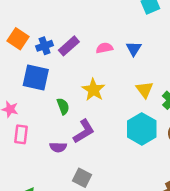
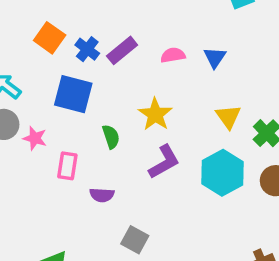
blue cross: (45, 46) -> (87, 49), turned -35
purple L-shape: (84, 131) -> (164, 162), moved
pink rectangle: (21, 134) -> (67, 166), moved

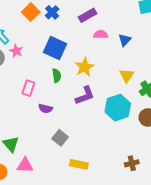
blue cross: (87, 49) -> (52, 12), moved
purple rectangle: (122, 50) -> (87, 15), moved
blue square: (73, 94) -> (55, 48), moved
pink star: (35, 138) -> (16, 51), moved

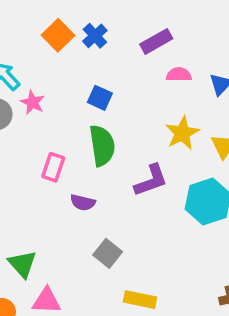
blue square: (55, 48) -> (100, 98), size x0.6
yellow star: (84, 67) -> (182, 133), moved
green semicircle: (57, 76) -> (102, 146), size x1.6

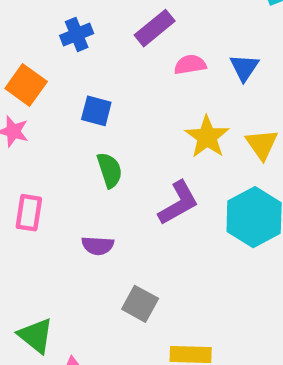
orange square: (58, 35) -> (26, 85), moved
blue cross: (95, 36) -> (77, 34), turned 30
green semicircle: (102, 146) -> (110, 170), size x0.7
pink rectangle: (53, 167) -> (29, 213), moved

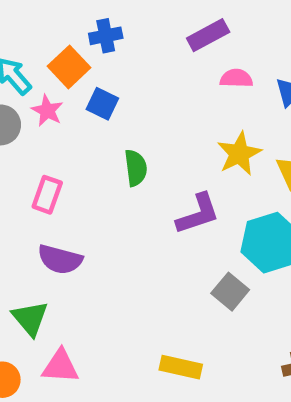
blue cross: (77, 34) -> (106, 36), moved
blue square: (96, 111) -> (102, 104), moved
purple semicircle: (98, 246) -> (60, 259), moved, size x1.4
gray square: (140, 304) -> (230, 292), moved

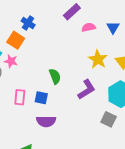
blue cross: (106, 36) -> (28, 23), turned -32
blue square: (102, 104) -> (41, 98), moved
purple semicircle: (60, 259) -> (46, 121), moved

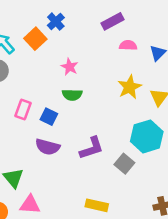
pink star: (11, 61) -> (70, 67), moved
green semicircle: (55, 76) -> (72, 95), turned 98
purple L-shape: (86, 89) -> (92, 148), moved

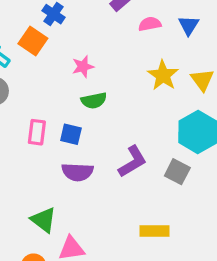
pink star: (70, 67) -> (83, 67), turned -30

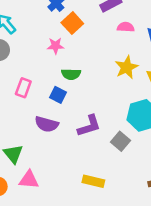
orange square: (33, 41) -> (72, 23), moved
pink star: (83, 67) -> (56, 46), moved
blue square: (71, 134) -> (58, 95), moved

